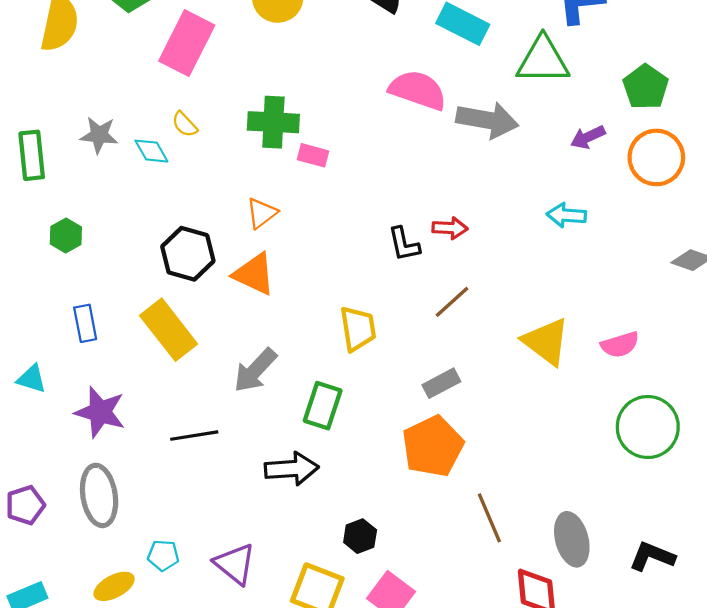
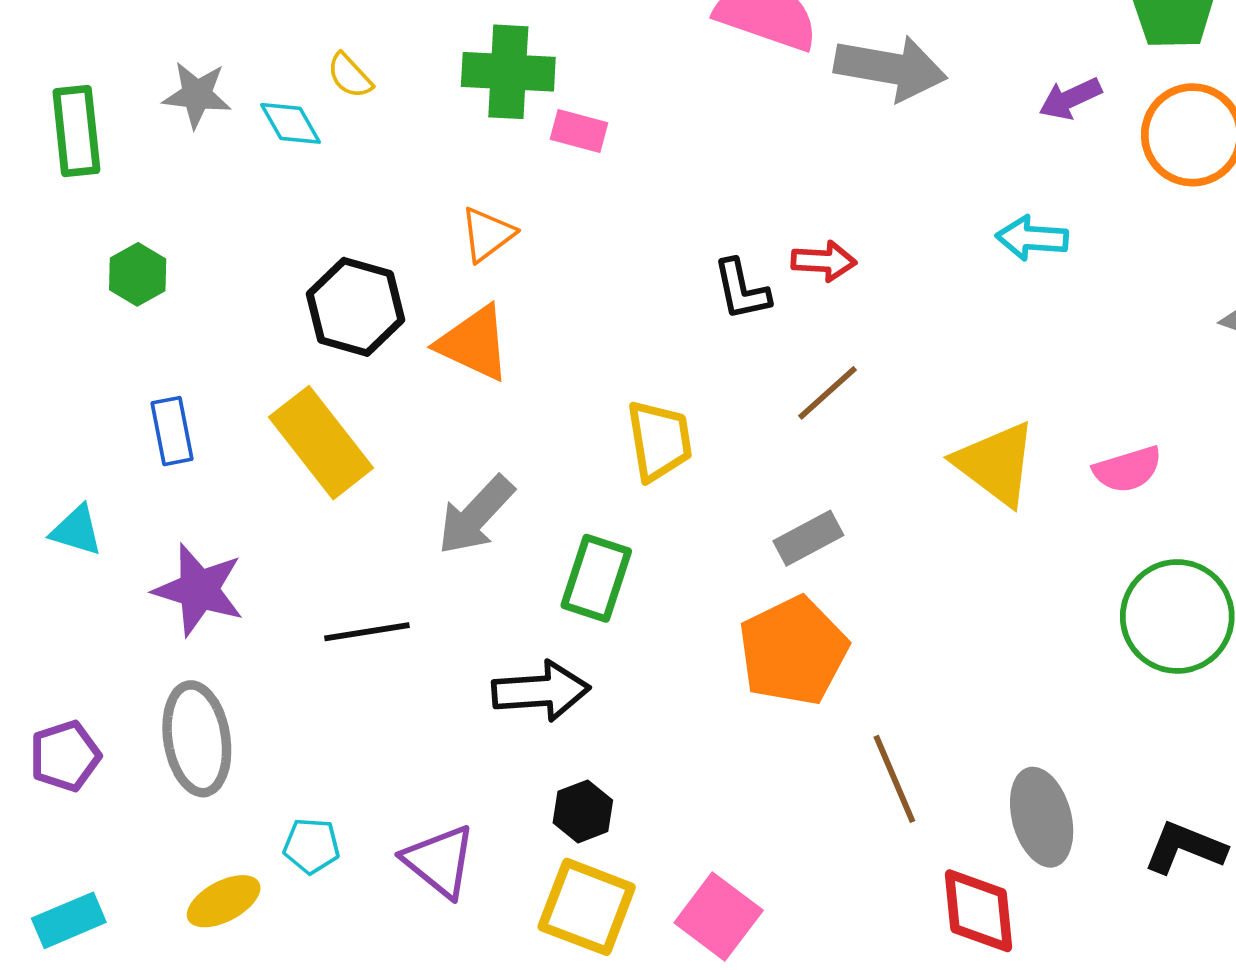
black hexagon: (360, 536) -> (583, 811), moved

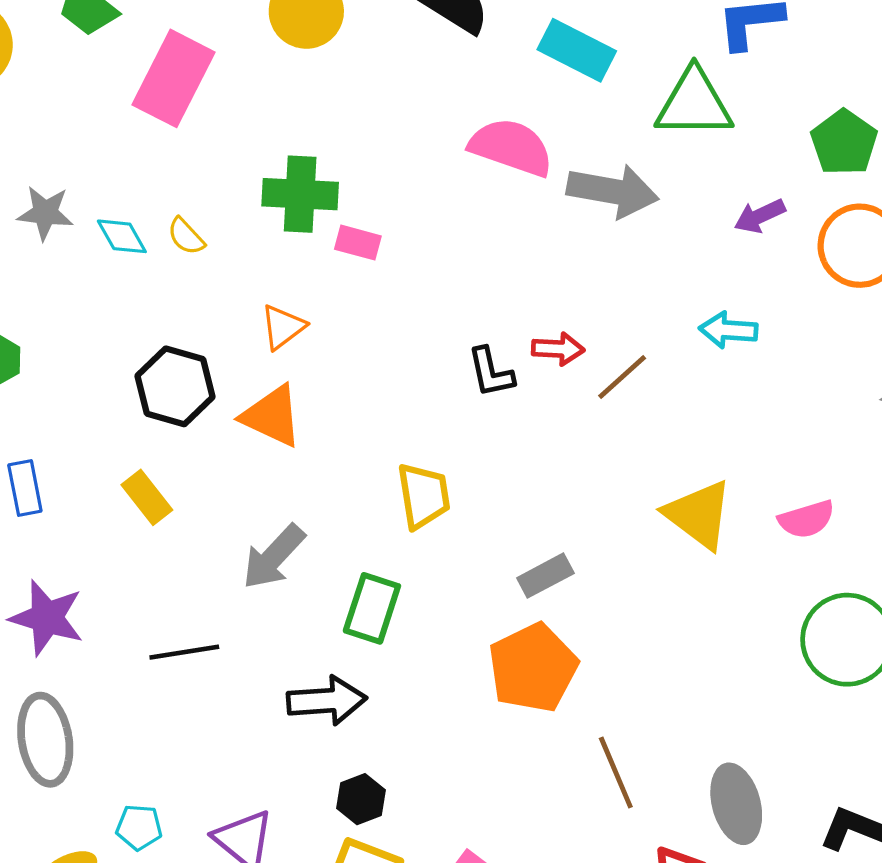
yellow semicircle: (350, 76) -> (186, 236), moved
brown line: (828, 393) -> (622, 377), moved
yellow rectangle: (321, 443) -> (147, 497), size x0.6

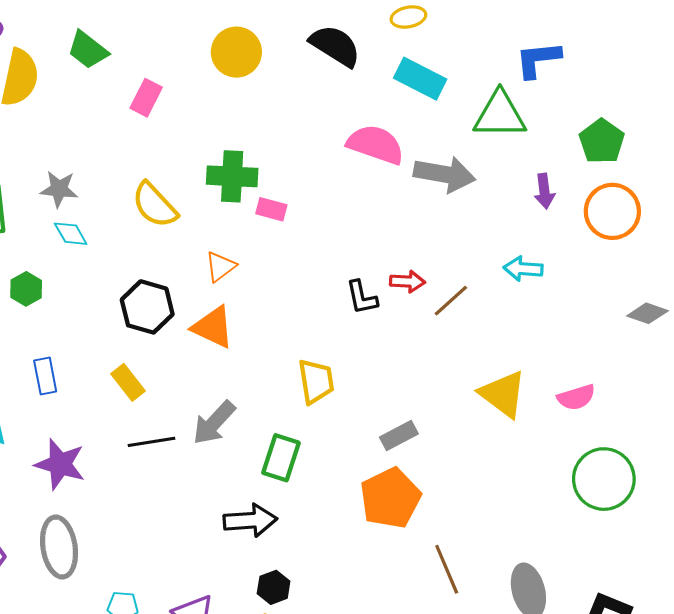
pink rectangle: (173, 78) -> (146, 98), size x0.6
purple arrow: (760, 216) -> (544, 191), turned -72
cyan diamond: (122, 236) -> (71, 234), moved
yellow semicircle: (186, 236) -> (155, 205), size x1.8
black line: (184, 652) -> (151, 442), moved

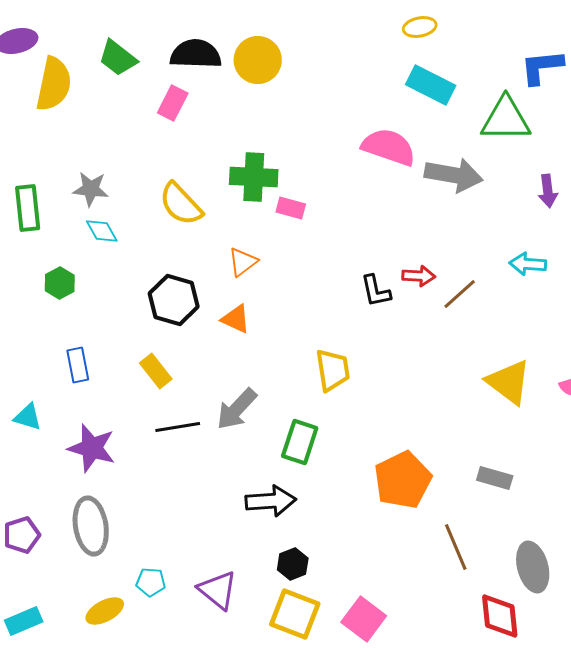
black semicircle: (335, 46) -> (196, 54), moved, turned -30
orange triangle: (213, 327) -> (236, 319), size x0.7
gray rectangle: (399, 435) -> (495, 478), moved, turned 44

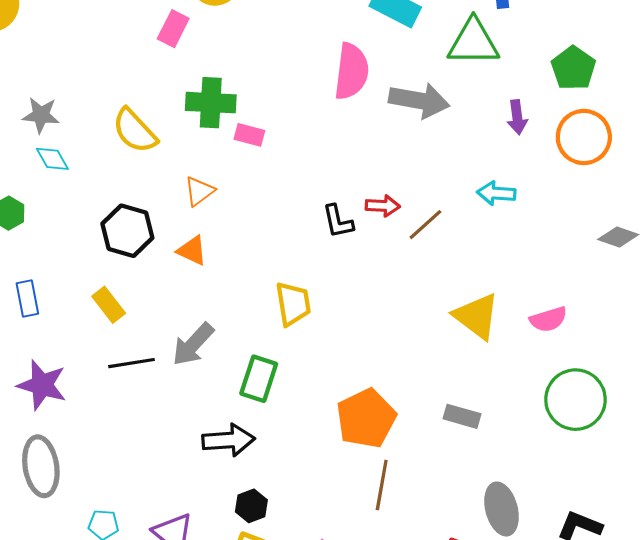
pink rectangle: (173, 103) -> (173, 29), moved
pink semicircle: (389, 147) -> (351, 71), turned 78
brown line: (456, 547) -> (382, 485), moved, turned 33

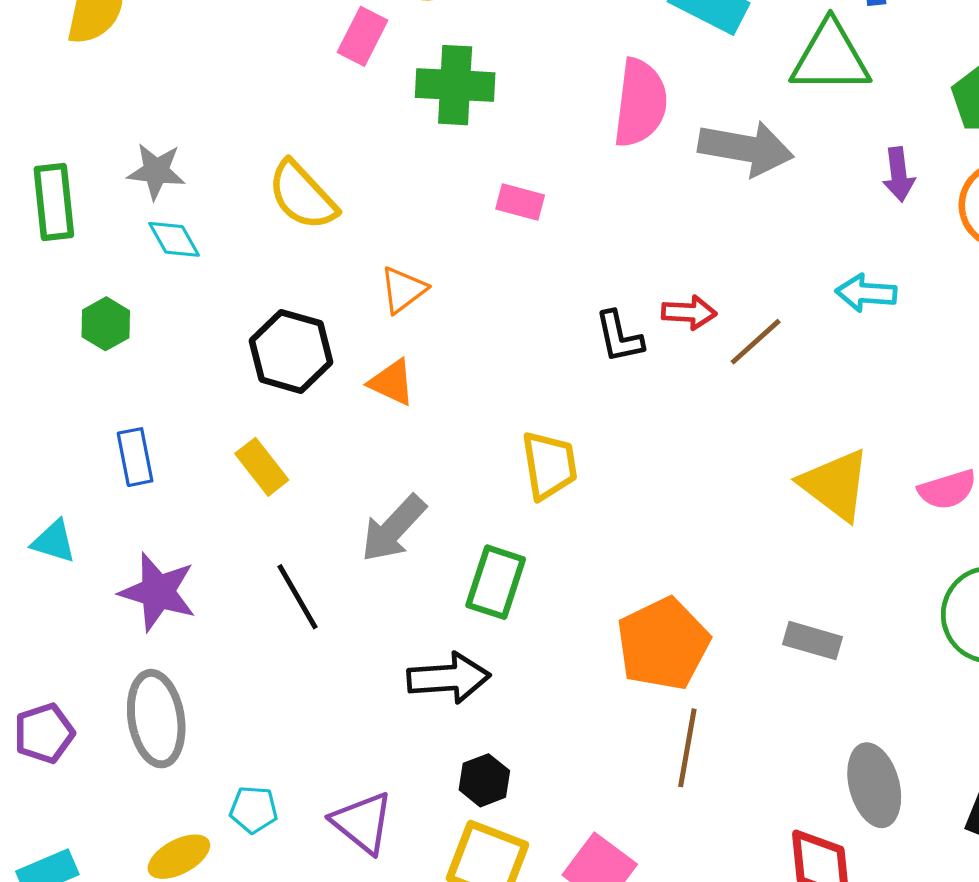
green cross: (211, 103) -> (455, 85), moved
pink rectangle: (249, 135) -> (520, 202), moved
black line: (132, 363) -> (298, 597), moved, turned 69

